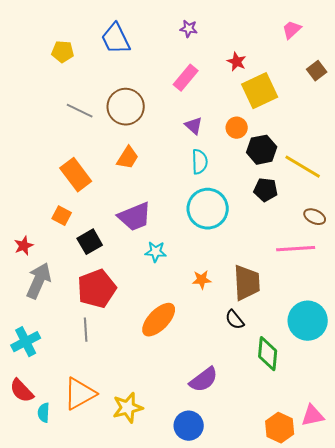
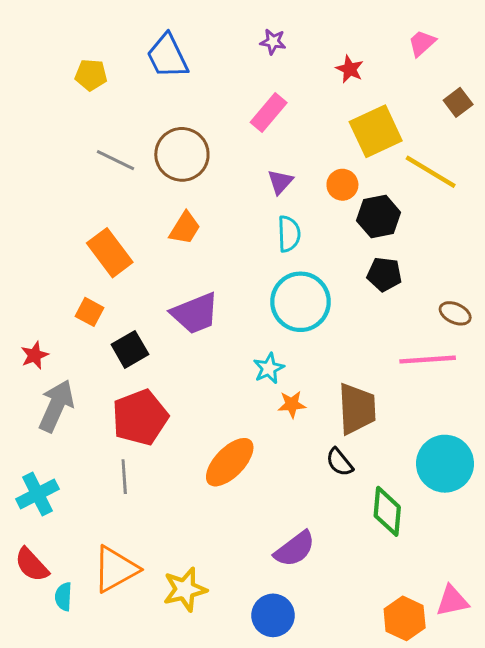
red star: (237, 62) -> (350, 69), moved
purple triangle: (194, 126) -> (280, 182), turned 30
yellow line: (303, 167) -> (431, 172), moved
cyan star: (156, 252) -> (269, 368), moved, turned -30

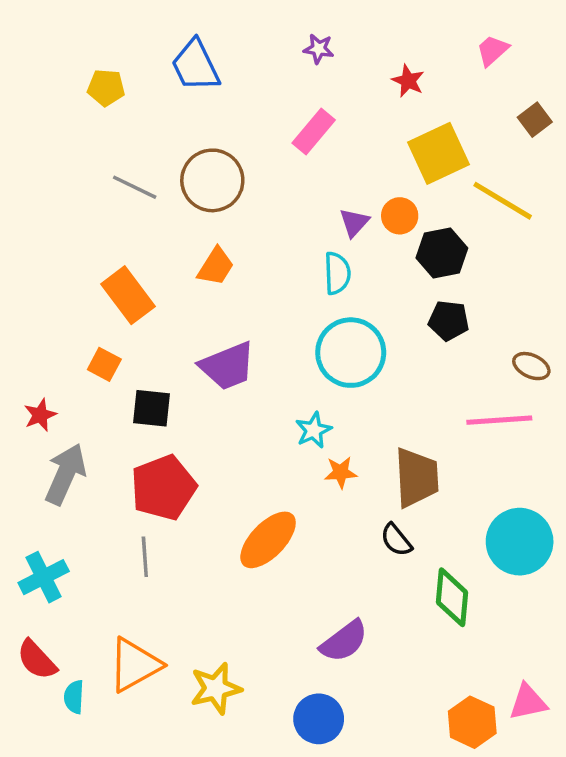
purple triangle: (280, 182) -> (354, 223), moved
black square: (130, 349) -> (152, 408), turned 36

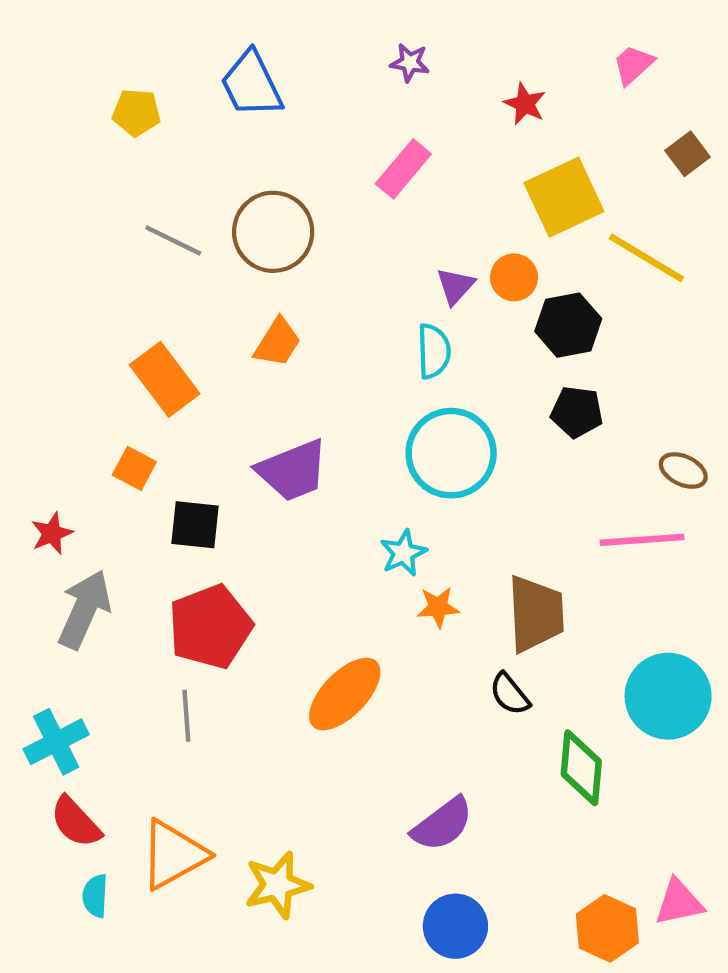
red semicircle: (37, 660) -> (76, 822), moved
blue circle: (319, 719) -> (455, 926), moved

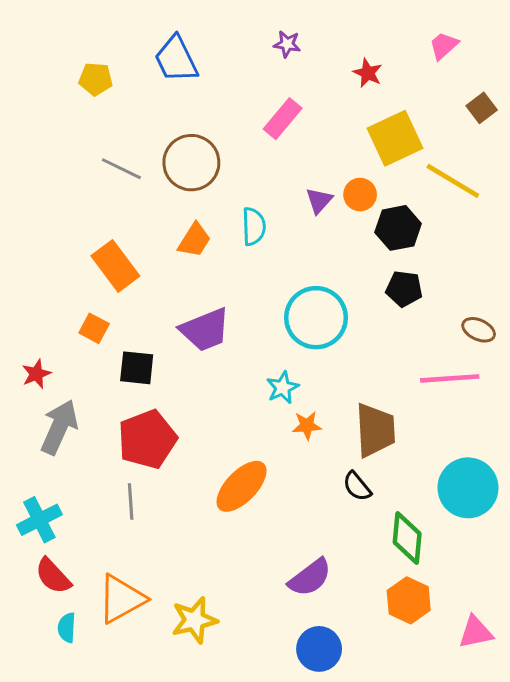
cyan semicircle: (434, 351) -> (254, 226), moved
orange hexagon: (607, 928) -> (409, 600), moved

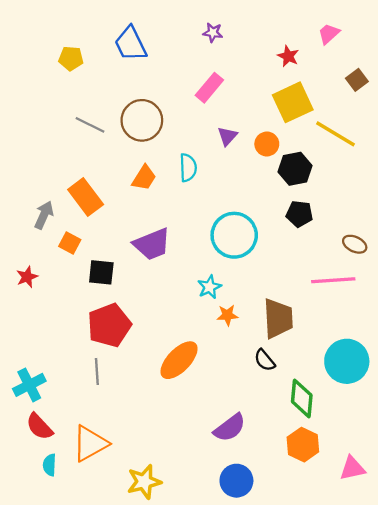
red star: (368, 73) -> (288, 56), moved
purple triangle: (319, 201) -> (227, 136), moved
gray arrow: (59, 427) -> (44, 215), moved, size x0.7
yellow star: (194, 620) -> (144, 482), moved

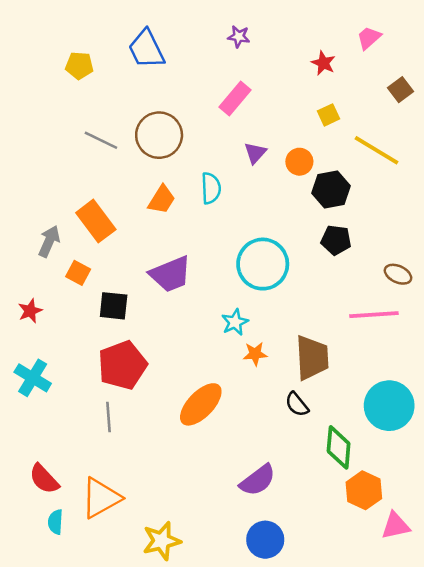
yellow square: (293, 102) -> (328, 115), size x0.5
cyan cross: (29, 385) -> (33, 378), moved, turned -32
orange hexagon: (303, 445) -> (364, 490), moved

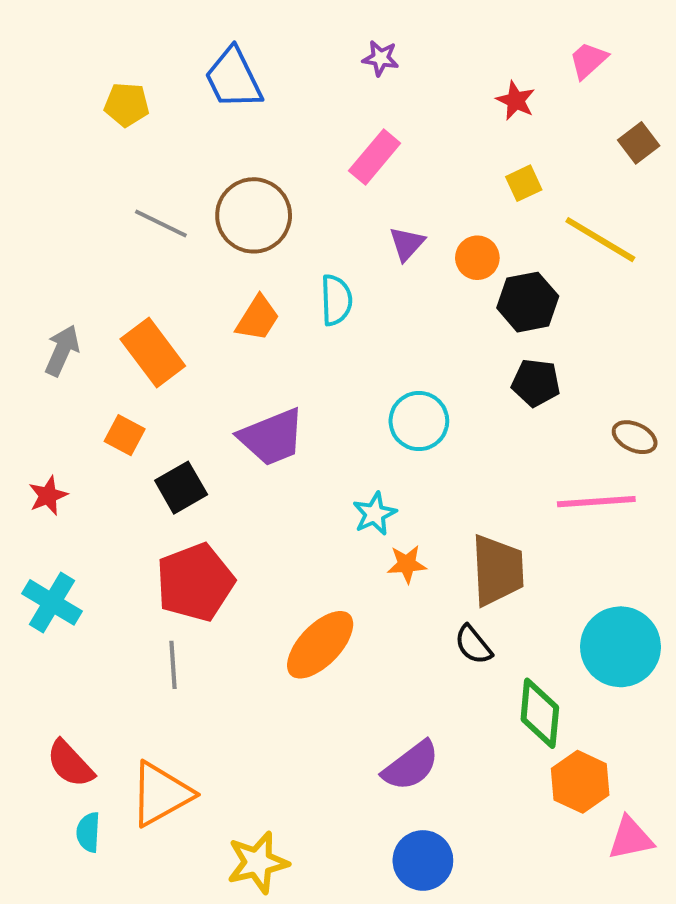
gray arrow: (49, 241) -> (62, 350), moved
cyan circle: (263, 264) -> (419, 421), size x0.7
black square: (114, 306) -> (181, 488), turned -36

